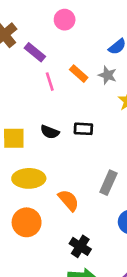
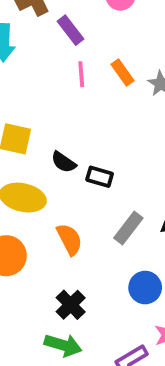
black rectangle: (83, 129) -> (100, 177), moved
black semicircle: (50, 132) -> (64, 162), moved

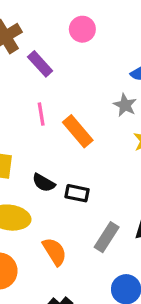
orange rectangle: (123, 72) -> (78, 131), moved, size x1.4
pink line: (81, 74) -> (41, 114), moved

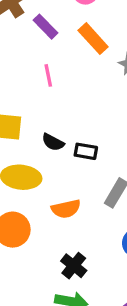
orange rectangle: (78, 131) -> (93, 39), moved
orange semicircle: (55, 252) -> (66, 209), turned 112

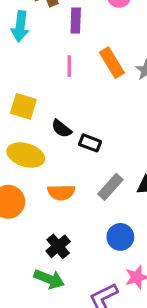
purple rectangle: (45, 27) -> (76, 21), turned 35
orange rectangle: (93, 39) -> (112, 63), moved

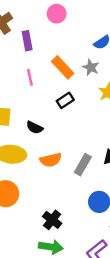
black rectangle: (90, 143) -> (65, 100), moved, turned -42
orange semicircle: (61, 192) -> (51, 160), moved

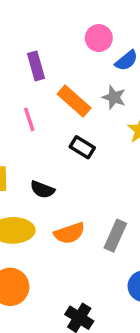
pink circle: (57, 14) -> (99, 38), moved
purple rectangle: (27, 41) -> (36, 66), moved
black rectangle: (65, 100) -> (82, 147), turned 70

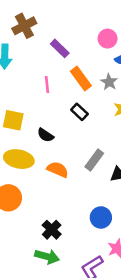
purple rectangle: (36, 66) -> (60, 48), turned -42
orange semicircle: (69, 233) -> (58, 170), turned -150
gray rectangle: (115, 236) -> (94, 160), moved

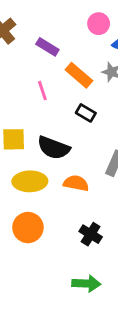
black semicircle: (45, 135) -> (54, 148), size x1.6
black cross: (52, 230) -> (91, 234), moved

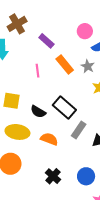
black rectangle: (86, 113) -> (64, 108), moved, size x1.6
black semicircle: (54, 148) -> (38, 112), size x0.7

